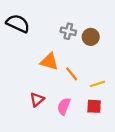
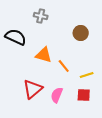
black semicircle: (18, 23) -> (16, 37), moved
gray cross: (68, 31) -> (41, 16), moved
red triangle: (37, 100) -> (33, 89), size x1.5

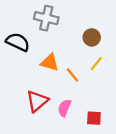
gray cross: (41, 16) -> (46, 18), size x1.5
yellow line: (87, 75) -> (96, 64), moved, turned -32
red square: (84, 95) -> (94, 118), moved

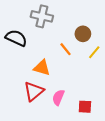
orange triangle: (50, 62) -> (42, 68), moved
yellow line: (96, 64) -> (94, 52), moved
orange line: (72, 75) -> (65, 49), moved

